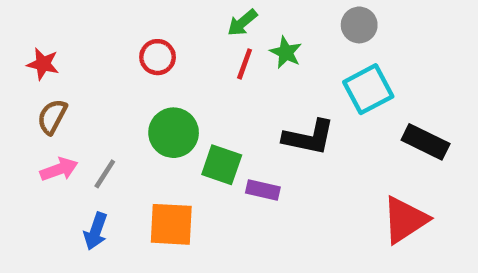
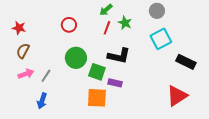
black L-shape: (309, 137) -> (119, 56), moved
orange square: (171, 224) -> (97, 98), moved

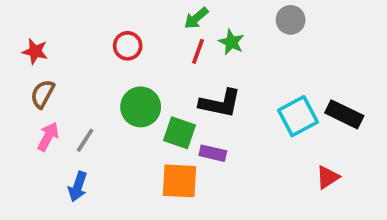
cyan square: (161, 39) -> (298, 116), moved
pink arrow: (26, 74) -> (48, 137), turned -42
red triangle: (177, 96) -> (328, 177), size x0.6

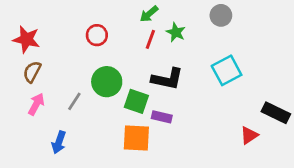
red star: (35, 51) -> (26, 39), size x1.4
black rectangle: (344, 114) -> (276, 113), moved
cyan square: (298, 116) -> (227, 70), moved
gray line: (85, 140) -> (74, 101), moved

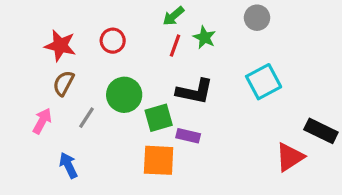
red star: (26, 39) -> (60, 46), moved
brown semicircle: (32, 72) -> (63, 83), moved
green square: (136, 101) -> (159, 118), turned -35
red triangle: (249, 135) -> (290, 157), size x1.4
blue arrow: (59, 142) -> (68, 165), turned 135

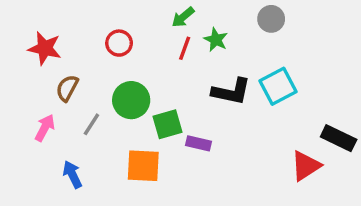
red star: (60, 46) -> (45, 48), moved
black L-shape: (195, 91) -> (231, 91), moved
orange square: (159, 160) -> (143, 166), moved

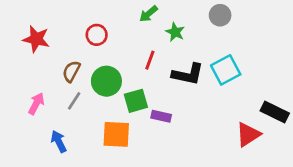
red line: (185, 48) -> (150, 60), moved
brown semicircle: (67, 88) -> (71, 71), moved

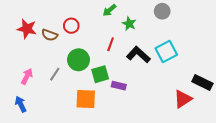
brown semicircle: (71, 71) -> (50, 35), moved, turned -98
black L-shape: (188, 74) -> (138, 55), turned -150
blue arrow: (59, 141) -> (21, 104), moved

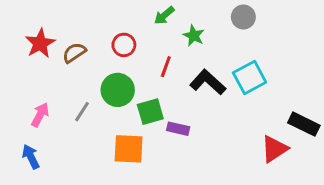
red circle: (71, 26) -> (124, 45), moved
red star: (27, 29) -> (40, 43), turned 30
brown semicircle: (50, 35) -> (74, 53), turned 126

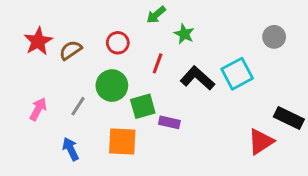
gray circle: (243, 17) -> (274, 37), moved
blue arrow: (31, 157) -> (71, 149), moved

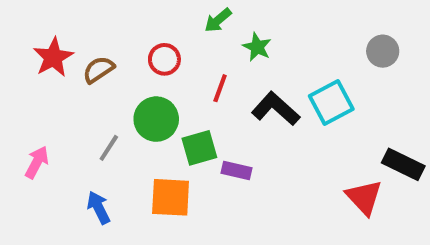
pink arrow: (38, 109) -> (37, 162), moved
red triangle: (261, 142) -> (364, 197), turned -40

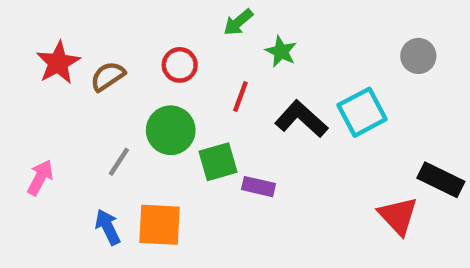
orange square: (171, 197) -> (159, 225), moved

